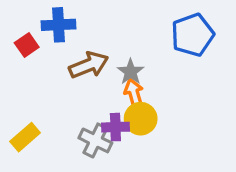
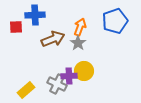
red square: (27, 45) -> (16, 27), turned 32
orange arrow: (134, 94) -> (80, 27), moved, turned 36
yellow rectangle: (25, 137) -> (26, 90), moved

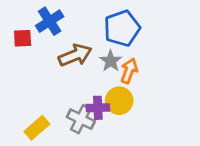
blue cross: (35, 15) -> (50, 21), turned -30
blue pentagon: (115, 21) -> (122, 28), moved
orange arrow: (80, 27) -> (129, 71), moved

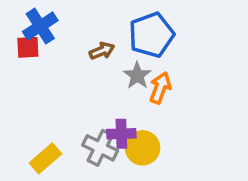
blue cross: (50, 21) -> (40, 26), moved
brown arrow: (75, 55) -> (102, 51), moved, size x0.6
yellow circle: (119, 101) -> (143, 148), moved

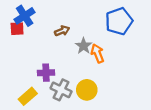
blue pentagon: (151, 35) -> (119, 21), moved
orange arrow: (160, 88) -> (97, 53), turned -42
purple cross: (121, 134) -> (46, 73), moved

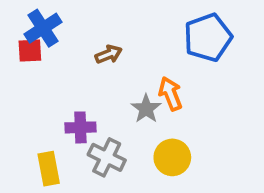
gray star: (84, 46) -> (146, 109), moved
yellow circle: (87, 90) -> (172, 157), moved
yellow rectangle: (28, 96) -> (49, 169), turned -60

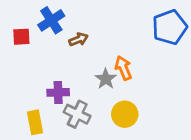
blue cross: (43, 28) -> (51, 20), moved
blue pentagon: (208, 37) -> (170, 27), moved

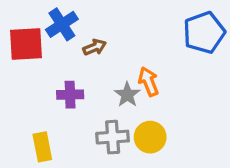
red square: (21, 37) -> (26, 44), size x1.6
purple cross: (58, 92) -> (70, 95), moved
gray cross: (77, 114) -> (113, 137), moved, turned -30

